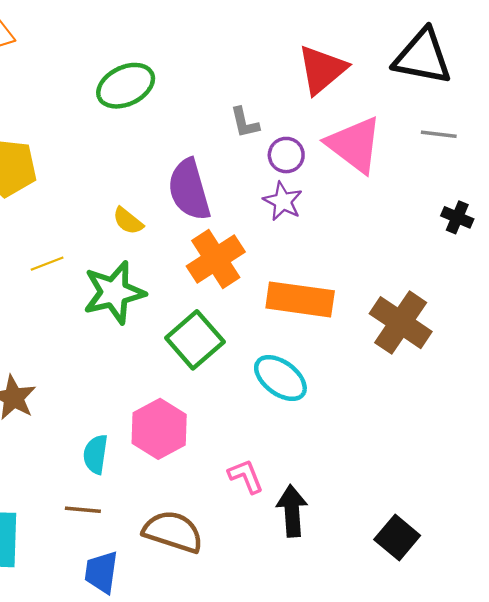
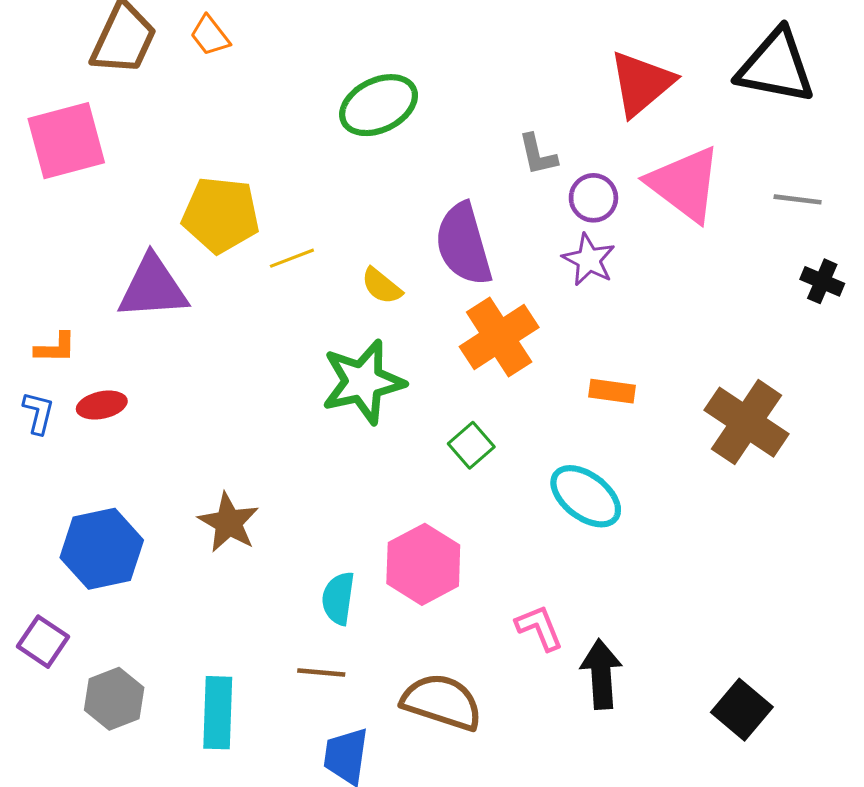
gray line: (439, 134) -> (798, 199), moved
yellow line: (47, 264) -> (292, 258), moved
orange rectangle: (300, 299) -> (612, 391), size x0.5
green square: (195, 340) -> (471, 445), size x0.6

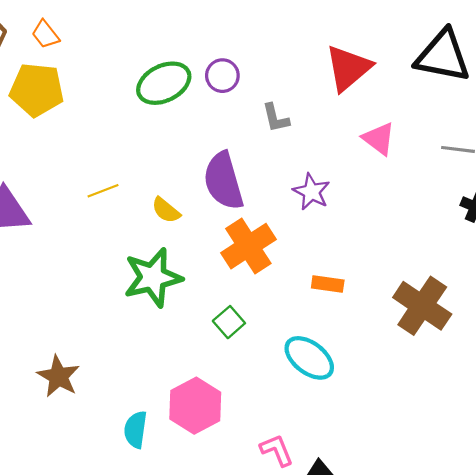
pink triangle: (685, 184) -> (379, 139), size x0.6
purple circle: (593, 198) -> (222, 76), moved
yellow pentagon: (221, 215) -> (37, 90), moved

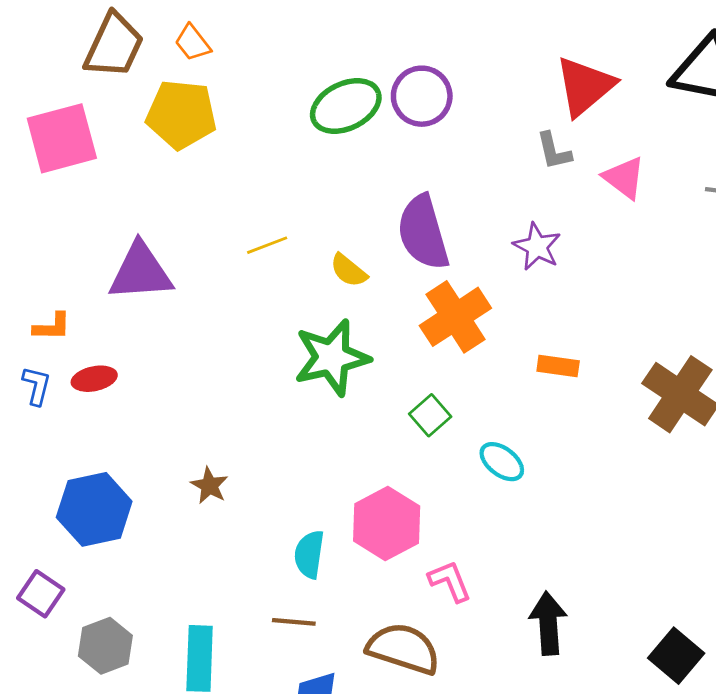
purple circle: (222, 76) -> (422, 96), size x1.4
gray L-shape: (276, 118) -> (554, 151), moved
cyan ellipse: (309, 358) -> (502, 462), moved, size x0.7
brown star: (58, 376) -> (209, 486), size x0.7
pink L-shape: (277, 450) -> (450, 581), moved

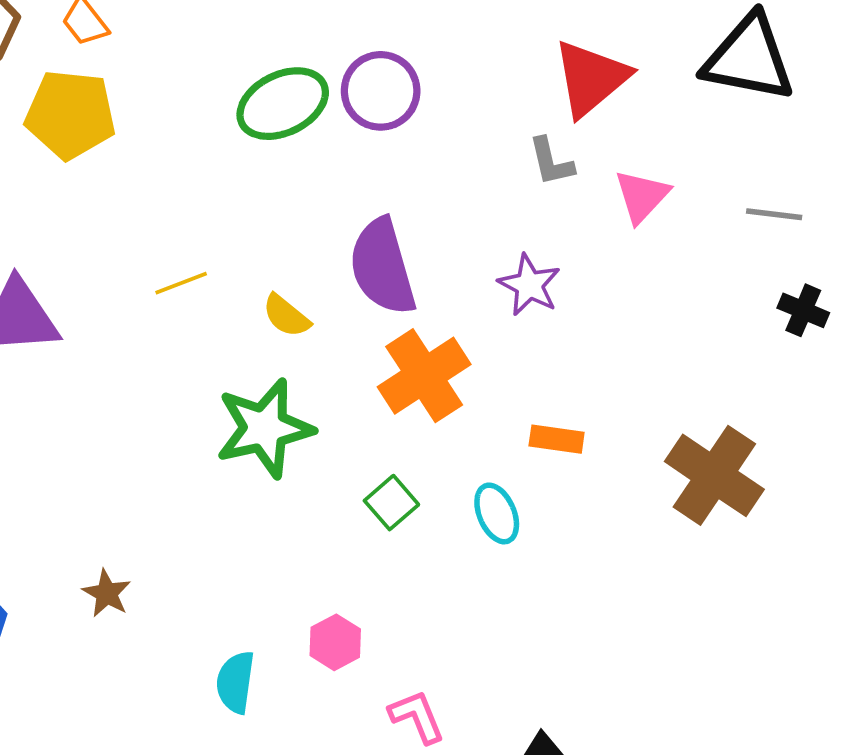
pink triangle: (624, 178) -> (642, 196), turned 36
cyan ellipse: (502, 462) -> (497, 513), moved, turned 30
pink hexagon: (387, 523) -> (335, 642), size x0.6

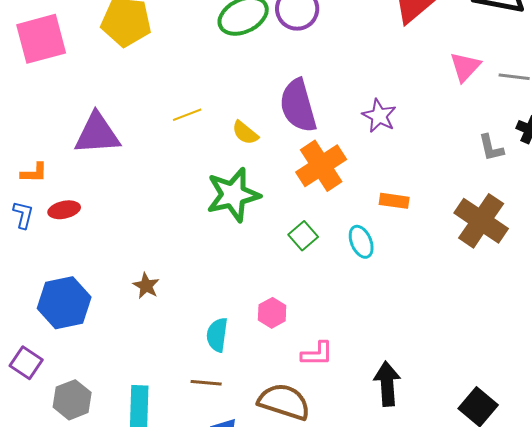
gray L-shape: (551, 162) -> (491, 148), moved
pink triangle: (642, 196) -> (465, 67), moved
pink L-shape: (417, 717) -> (317, 354), turned 112

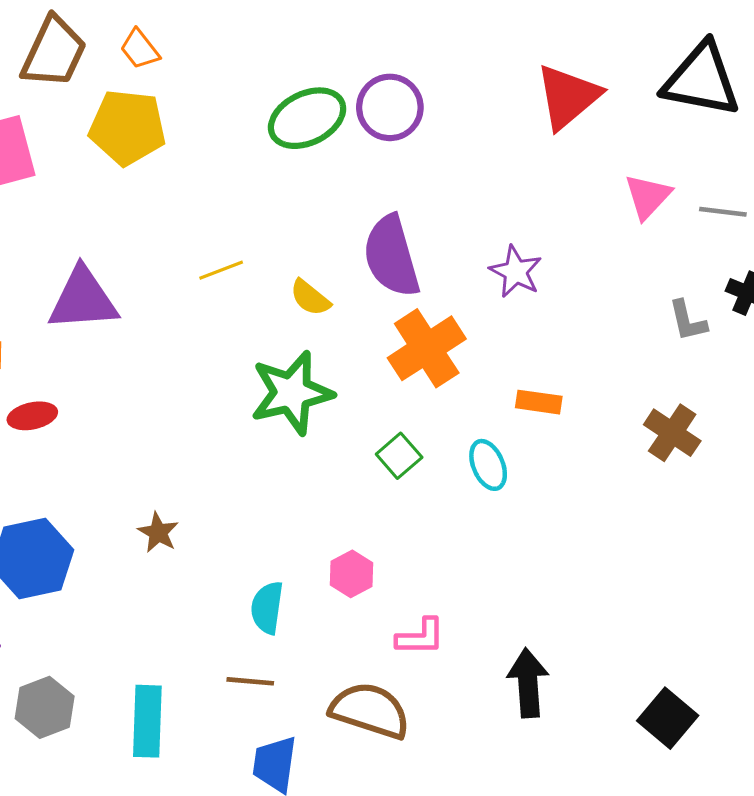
brown cross: (481, 221) -> (672, 433), size x0.7

